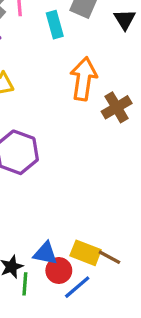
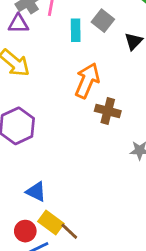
brown cross: (117, 107) -> (108, 111), turned 30
blue triangle: (45, 253) -> (36, 192), moved

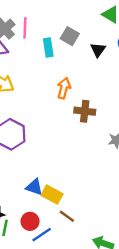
orange arrow: (87, 81) -> (64, 88), size x0.7
yellow rectangle: (51, 222) -> (52, 195), moved

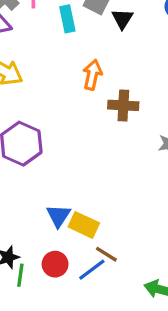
black triangle: (98, 50) -> (122, 19), moved
blue triangle: (34, 187) -> (59, 216), turned 48
blue line: (42, 235) -> (92, 270), moved

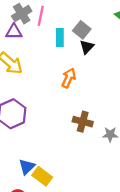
black triangle: (122, 19) -> (87, 47), moved
brown cross: (123, 105) -> (83, 122), moved

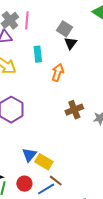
cyan rectangle: (60, 37) -> (38, 54), moved
brown cross: (83, 122) -> (74, 110), turned -30

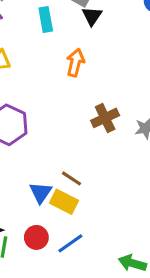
cyan rectangle: (38, 54) -> (46, 19), moved
brown line: (56, 181) -> (71, 178), moved

